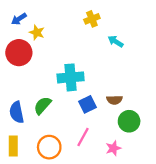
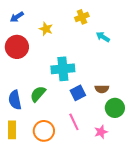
yellow star: (37, 32) -> (46, 29), moved
pink line: (83, 137) -> (74, 122), turned -54

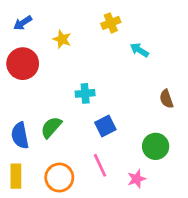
cyan cross: (63, 69) -> (85, 93), size x0.6
brown semicircle: (102, 89) -> (166, 99), moved, turned 72

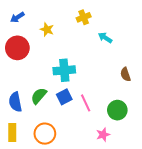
cyan cross: (85, 93) -> (64, 70), size x1.5
blue square: (105, 126) -> (64, 97), moved
pink line: (100, 165) -> (86, 103), moved

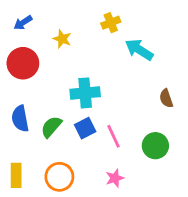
cyan arrow: (105, 38) -> (139, 50), size x1.5
blue semicircle: (15, 102) -> (20, 119), moved
pink star: (103, 135) -> (115, 178), moved

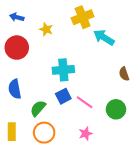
blue arrow: (23, 23) -> (17, 17), turned 48
yellow cross: (111, 23) -> (83, 17), size x1.5
green semicircle: (51, 127) -> (38, 108), moved
pink line: (113, 136) -> (85, 102), turned -30

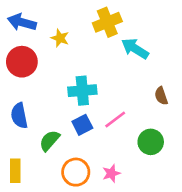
blue arrow: (17, 17) -> (22, 22), size x1.5
pink line: (85, 102) -> (115, 120), moved, turned -72
orange circle: (44, 133) -> (76, 172), moved

